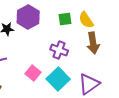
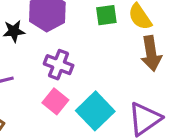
purple cross: (59, 50) -> (59, 65), moved

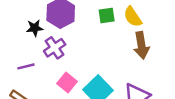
purple cross: (59, 65) -> (55, 48), moved, turned 35

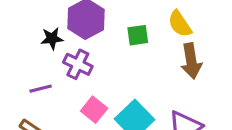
green square: (107, 16) -> (138, 35), moved
purple cross: (55, 48) -> (78, 64), turned -30

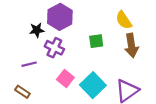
green square: (138, 35) -> (96, 41), moved

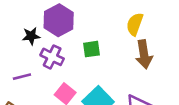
yellow semicircle: (124, 20) -> (135, 24), turned 54
green square: (96, 41) -> (91, 49), moved

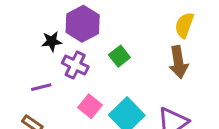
yellow semicircle: (135, 24) -> (184, 25), moved
green square: (91, 49) -> (119, 56), turned -30

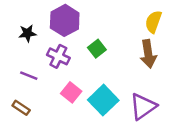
black star: (52, 41) -> (27, 33), moved
purple line: (41, 87) -> (29, 76), turned 36

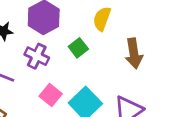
yellow semicircle: (153, 22) -> (102, 19), moved

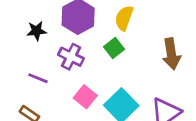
yellow semicircle: (102, 19) -> (124, 18), moved

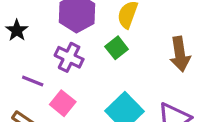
black star: (37, 31) -> (17, 30), moved, turned -30
pink square: (85, 97) -> (63, 103), moved

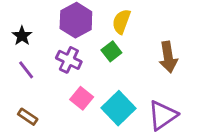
purple line: (33, 81) -> (26, 70), moved, turned 30
pink square: (63, 103) -> (82, 98), moved

